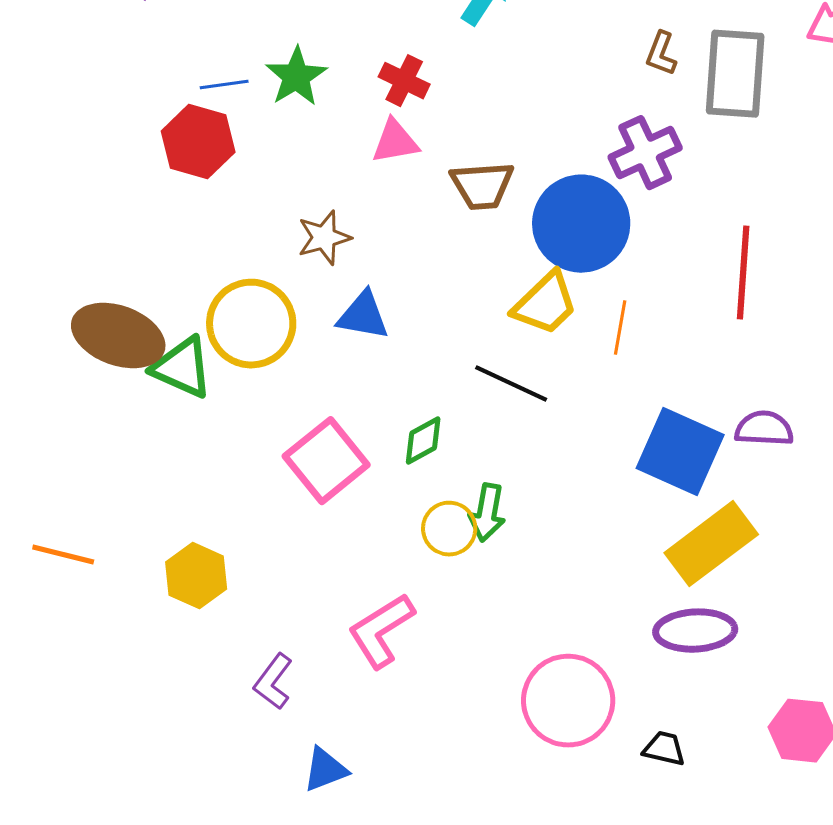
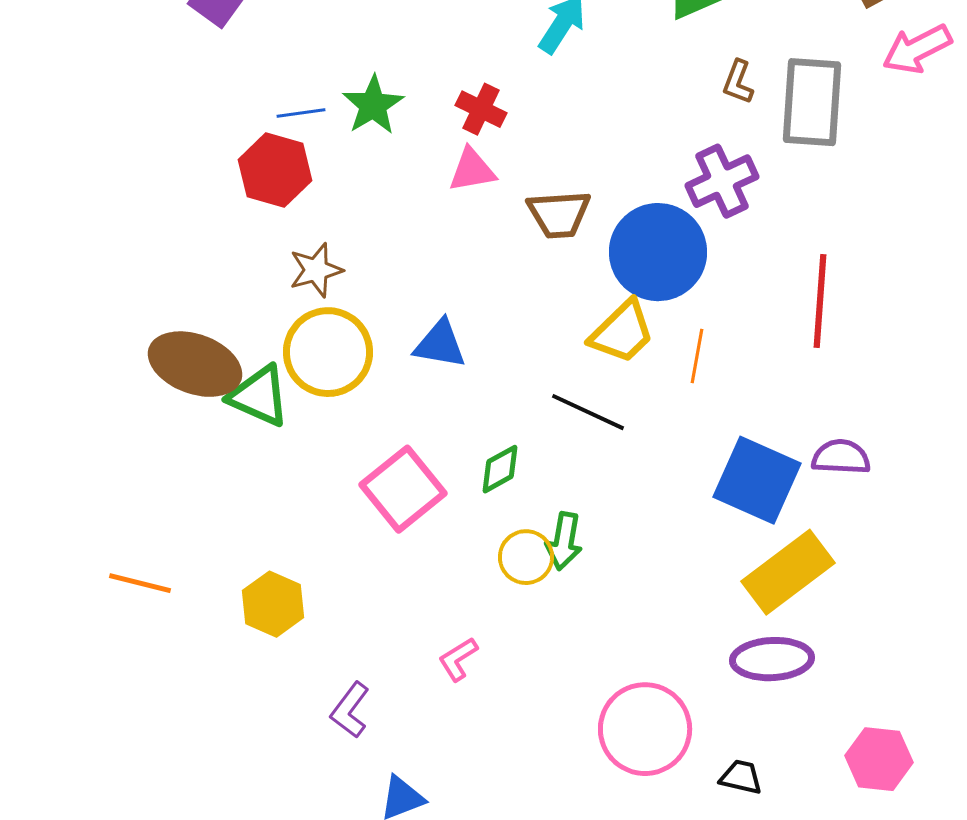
brown star: (324, 238) -> (316, 270), moved
pink L-shape: (381, 631) -> (458, 659), size x0.6

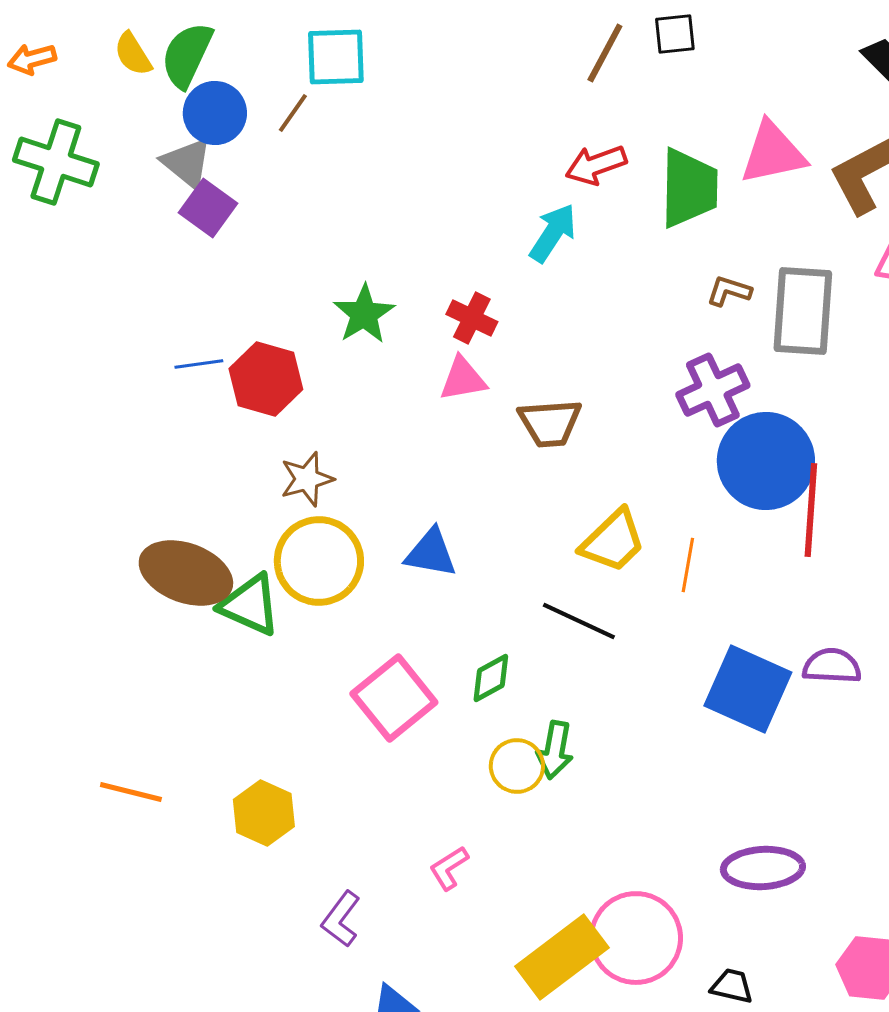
brown L-shape: (738, 82) -> (729, 291), turned 87
blue line: (301, 113) -> (199, 364), moved
blue circle: (658, 252) -> (766, 461), moved
yellow rectangle: (788, 572) -> (562, 957), moved

